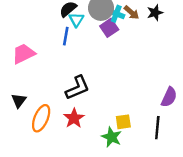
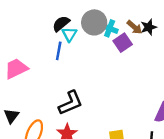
brown arrow: (132, 13) -> (134, 27), moved
purple square: (109, 28) -> (123, 43), moved

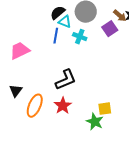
cyan cross: (110, 28) -> (80, 37), moved
cyan triangle: (69, 34) -> (65, 22), turned -40

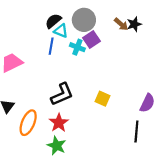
purple square: (110, 29) -> (92, 40), moved
yellow square: (105, 109) -> (103, 99), moved, turned 32
green star: (95, 122) -> (57, 146), moved

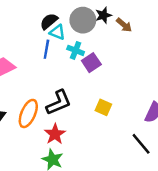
black star: (134, 24) -> (103, 15), moved
purple square: (92, 40) -> (91, 63), moved
orange ellipse: (28, 123) -> (28, 113), moved
black line: (136, 131) -> (141, 144), turned -45

